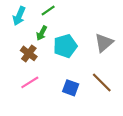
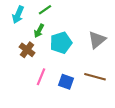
pink line: (30, 82) -> (41, 77), moved, turned -36
brown line: (102, 82) -> (95, 77), turned -30

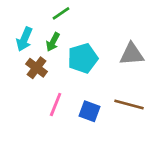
cyan arrow: (18, 15) -> (24, 39), moved
gray triangle: (97, 40) -> (132, 54), turned 36

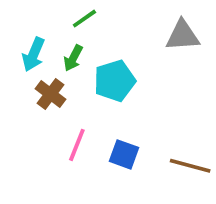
gray triangle: (132, 54) -> (183, 36), moved
brown line: (129, 104) -> (190, 166), moved

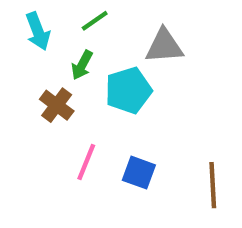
gray triangle: (183, 36) -> (164, 46), moved
cyan arrow: (33, 54) -> (38, 31), moved, turned -44
brown line: (190, 166) -> (213, 185), turned 72

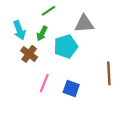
cyan arrow: (38, 31) -> (19, 30), moved
brown line: (213, 185) -> (109, 73), moved

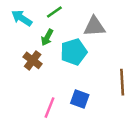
cyan arrow: (19, 30) -> (22, 18), moved, turned 144
pink line: (44, 83) -> (50, 108), moved

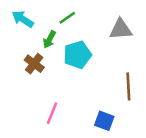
green line: (54, 12) -> (67, 18), moved
gray triangle: (94, 27) -> (121, 29), moved
blue square: (80, 99) -> (104, 121), moved

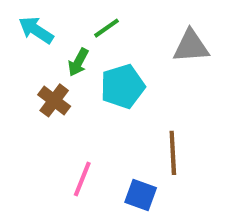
brown line: (128, 87) -> (173, 153), moved
blue square: (104, 121) -> (141, 195), moved

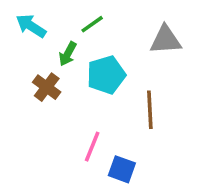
brown line: (173, 153) -> (150, 110), moved
pink line: (82, 179) -> (92, 147), moved

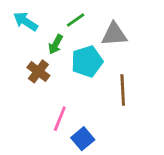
gray triangle: (166, 40) -> (114, 34), moved
pink line: (92, 147) -> (60, 119), moved
blue square: (122, 169) -> (83, 139), moved, turned 30

